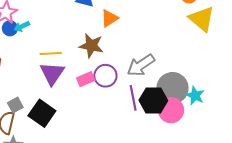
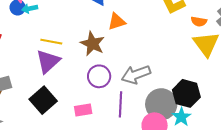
pink rectangle: (86, 79) -> (83, 110), moved
black hexagon: (153, 100) -> (186, 93), moved
black square: (42, 113) -> (43, 100), moved

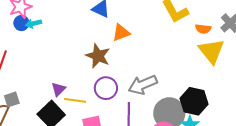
yellow line: (51, 42) -> (75, 100), moved
purple triangle: (48, 61) -> (58, 89), moved, size x0.6

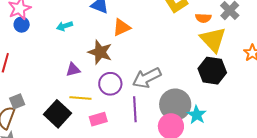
cyan arrow: (33, 24) -> (65, 26), moved
purple triangle: (58, 89) -> (73, 70), moved, turned 35
black hexagon: (194, 101) -> (212, 71), moved

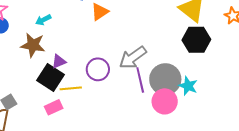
brown star: (100, 52) -> (33, 45), moved
purple line: (135, 109) -> (140, 80), moved
black square: (57, 114) -> (50, 77), moved
pink rectangle: (98, 119) -> (54, 107), moved

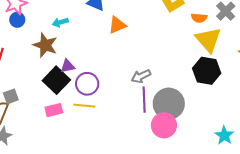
gray arrow: (133, 58) -> (141, 76), size x0.7
purple circle: (98, 69) -> (87, 84), moved
cyan star: (188, 86) -> (224, 135), moved
yellow line: (71, 88) -> (84, 106), moved

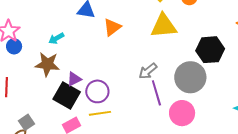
yellow triangle: (208, 40) -> (164, 26), moved, turned -40
gray circle: (169, 104) -> (190, 77), moved

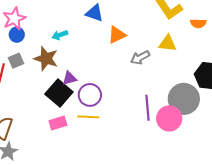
yellow triangle: (164, 26) -> (168, 43), size x0.7
gray arrow: (148, 71) -> (140, 58), moved
pink circle: (182, 113) -> (169, 118), moved
gray square: (26, 122) -> (16, 61), moved

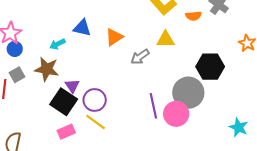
blue triangle: (94, 13) -> (82, 28), moved
purple triangle: (69, 78) -> (72, 86), turned -42
yellow line: (88, 117) -> (96, 122), turned 40

